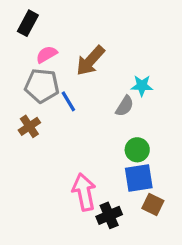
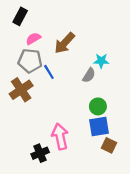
brown cross: (29, 126) -> (21, 90), size x1.5
black cross: (109, 215) -> (40, 153), moved

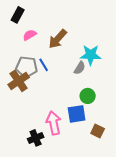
gray pentagon: (30, 61) -> (27, 67), moved
cyan star: (101, 61) -> (91, 55), size x1.5
blue square: (99, 126) -> (77, 114), moved

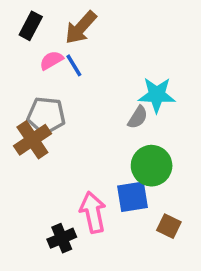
brown arrow: (58, 39) -> (81, 28), moved
blue line: (44, 65) -> (74, 65), moved
green circle: (88, 96) -> (152, 166), size x1.5

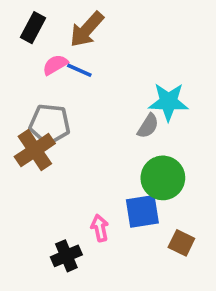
blue line: (74, 65) -> (79, 70), turned -35
pink arrow: (93, 212) -> (100, 228), size x0.6

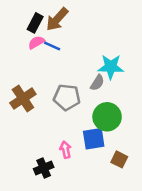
black rectangle: (33, 28) -> (35, 23), moved
gray pentagon: (50, 124) -> (67, 97), moved

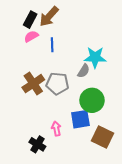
blue line: (52, 46) -> (52, 45), moved, turned 64
brown cross: (23, 98) -> (33, 84), moved
brown square: (119, 159) -> (102, 137), size x1.5
black cross: (44, 168) -> (37, 144), turned -35

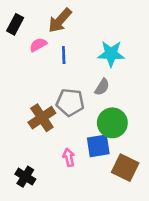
black rectangle: (30, 20) -> (15, 24), moved
cyan star: (95, 57) -> (111, 54), moved
brown cross: (33, 84) -> (42, 118), moved
black cross: (37, 144) -> (25, 177), moved

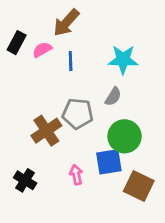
black rectangle: (15, 24) -> (17, 43), moved
black cross: (25, 177) -> (25, 180), moved

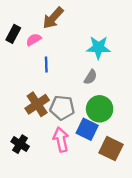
blue line: (71, 61) -> (46, 65), moved
gray pentagon: (78, 114) -> (62, 108), moved
blue square: (109, 162) -> (87, 129), turned 35
pink arrow: (76, 175) -> (61, 139), size x1.5

